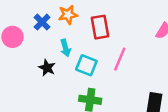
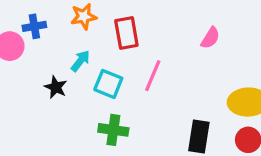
blue cross: (42, 22) -> (34, 26), moved, turned 35
cyan arrow: (65, 48) -> (80, 61), turned -126

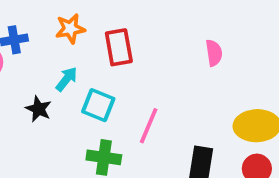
pink semicircle: (210, 38) -> (214, 53), turned -40
pink line: (153, 76) -> (149, 126), moved

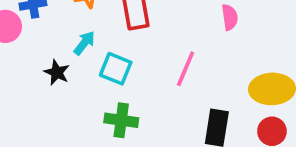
pink line: (149, 126) -> (186, 69), moved

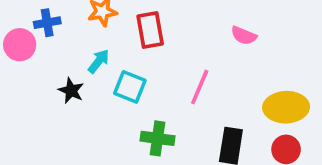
pink semicircle: (230, 17) -> (244, 36), turned 120
green cross: (121, 120) -> (157, 138), moved

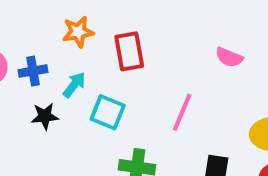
blue cross: (47, 23) -> (33, 71), moved
black star: (71, 91) -> (45, 116), turned -30

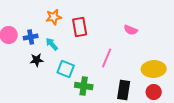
cyan arrow: (74, 85) -> (52, 44), turned -80
cyan square: (108, 112) -> (66, 69), moved

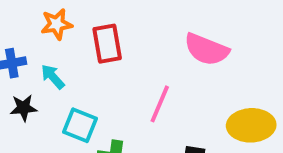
pink semicircle: (131, 30) -> (206, 49), size x1.6

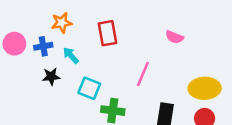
orange star: (57, 24) -> (62, 23), moved
pink semicircle: (206, 49) -> (174, 37), size x0.6

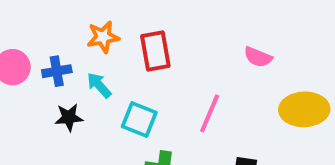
orange star: (62, 23) -> (103, 37), moved
cyan square: (89, 88) -> (139, 119), moved
yellow ellipse: (205, 88) -> (304, 109), moved

